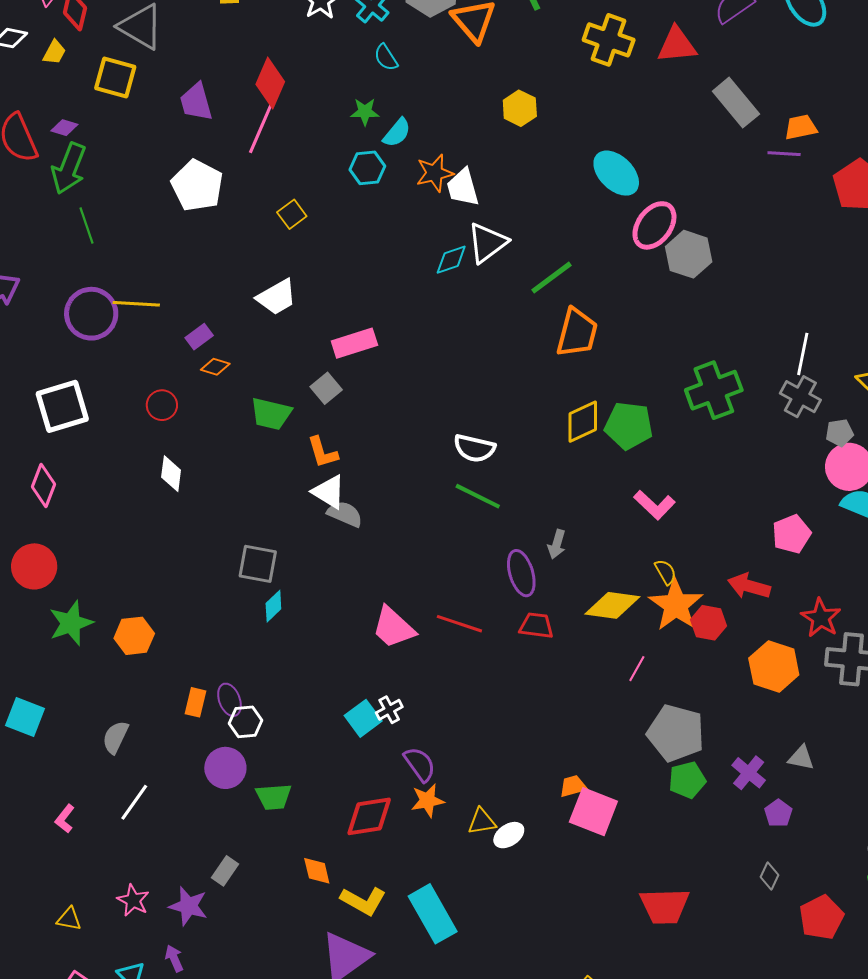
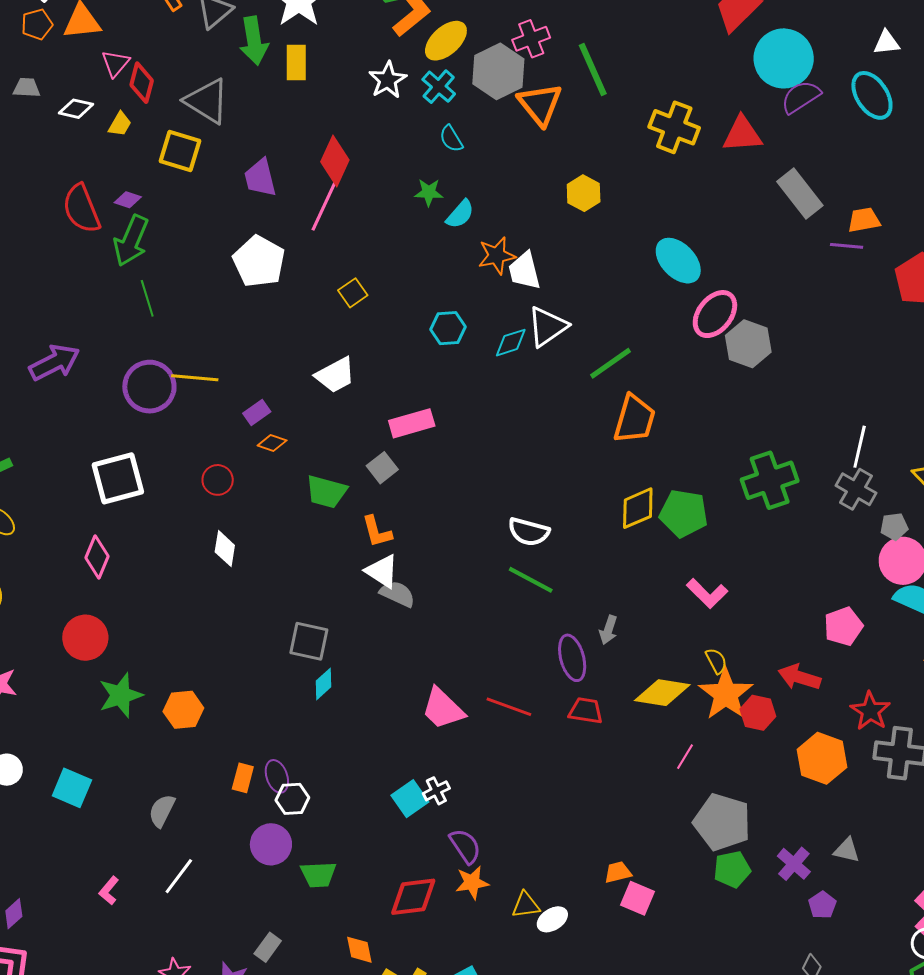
cyan hexagon: (367, 168) -> (448, 328), moved
pink square: (593, 812) -> (638, 898), size x0.7

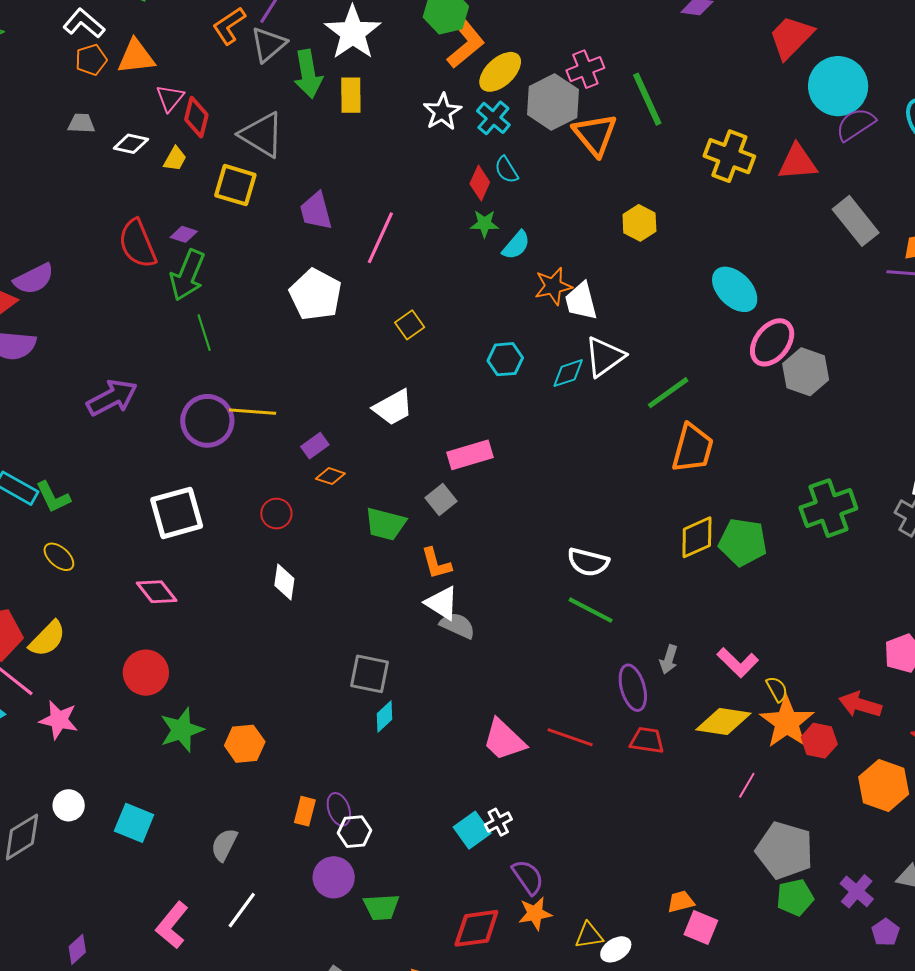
red diamond: (335, 161) -> (480, 183), moved, size x0.7
pink diamond: (97, 557) -> (157, 592), turned -60
pink L-shape: (707, 593) -> (738, 662), moved
pink L-shape: (109, 891) -> (172, 925), size x1.6

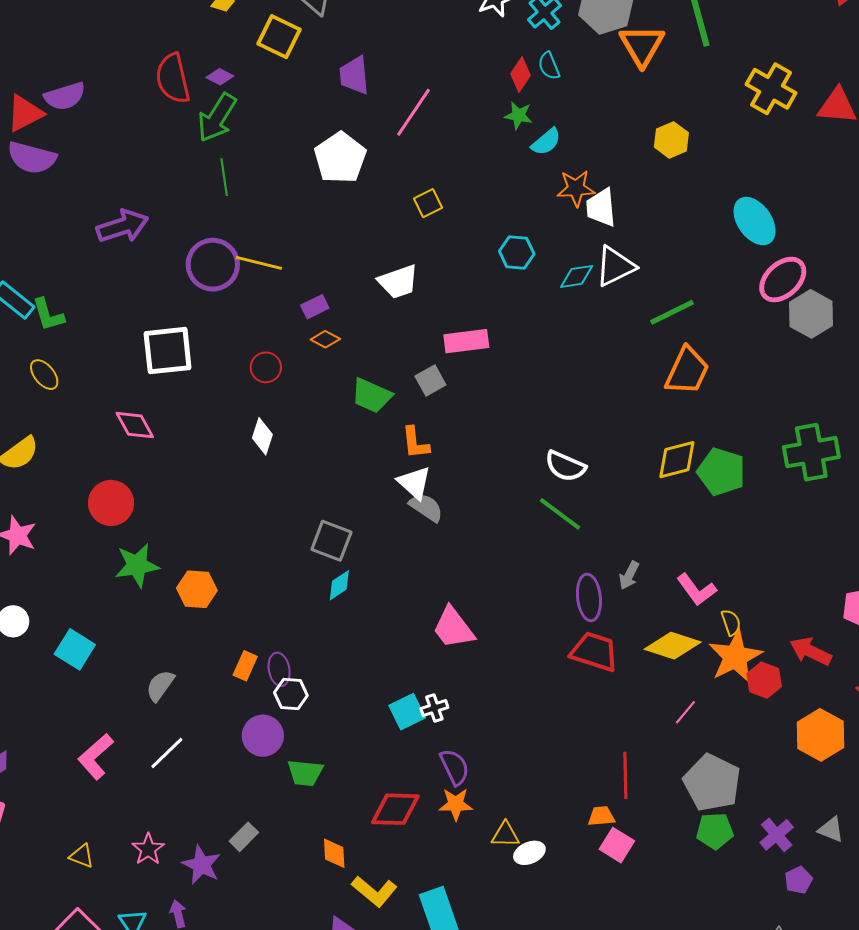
red line: (570, 737) -> (625, 775), moved, turned 60
red trapezoid: (647, 740) -> (594, 652), size x1.4

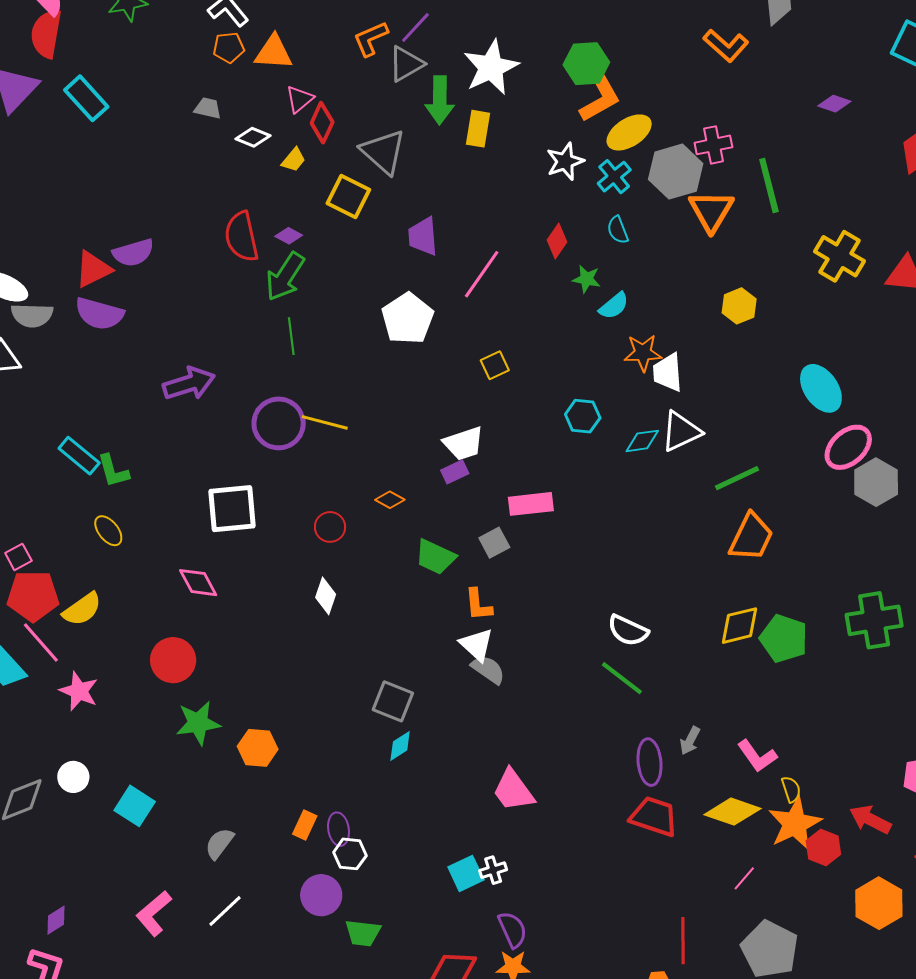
red diamond: (520, 74) -> (557, 241), moved
purple rectangle: (315, 307) -> (455, 472), moved

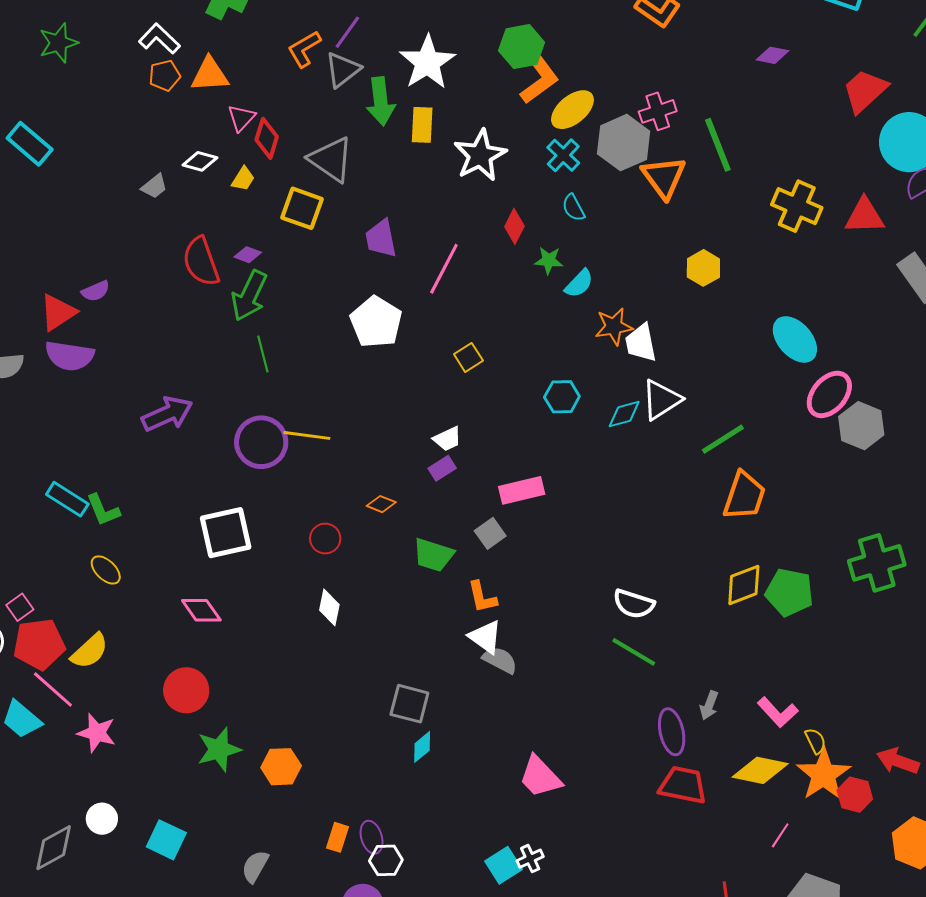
gray trapezoid: (208, 108) -> (154, 186), moved, turned 136
white star: (565, 161) -> (480, 155), moved, size x1.4
purple semicircle: (133, 253) -> (96, 291), size x0.7
white trapezoid: (464, 443) -> (447, 439), size x0.7

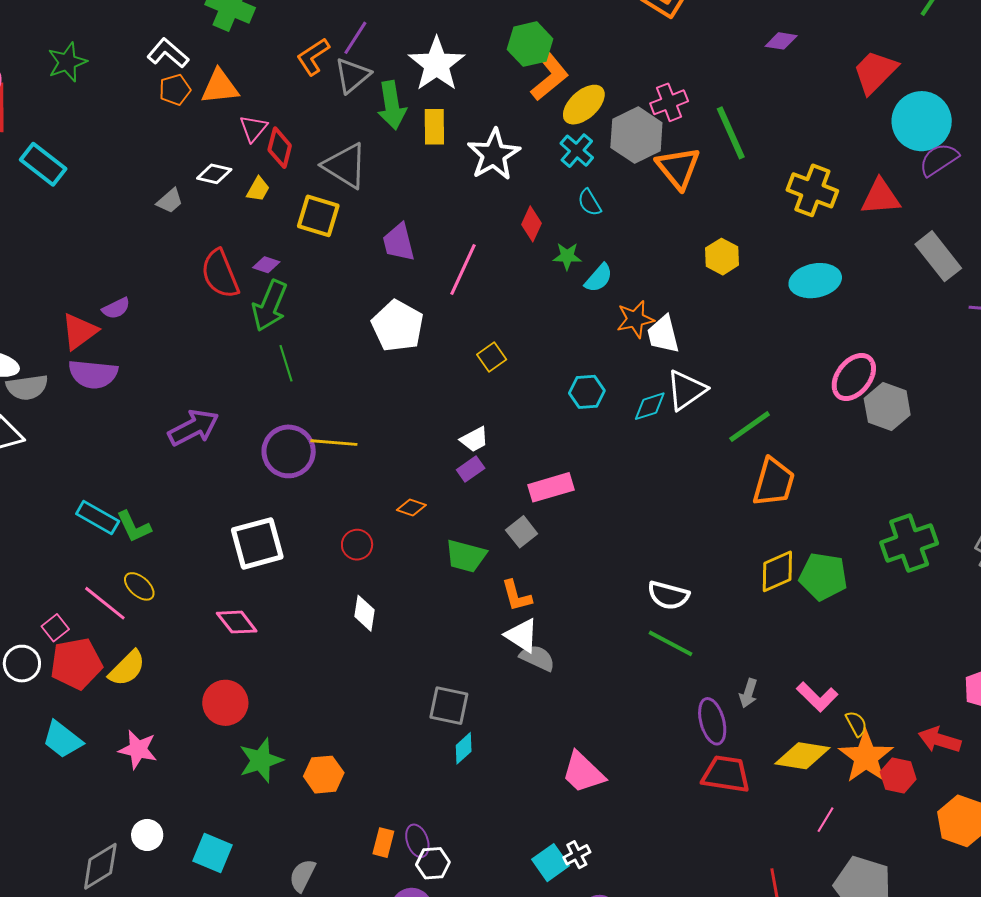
cyan ellipse: (795, 339) -> (815, 281), moved, turned -57
pink line: (53, 689) -> (105, 603), moved

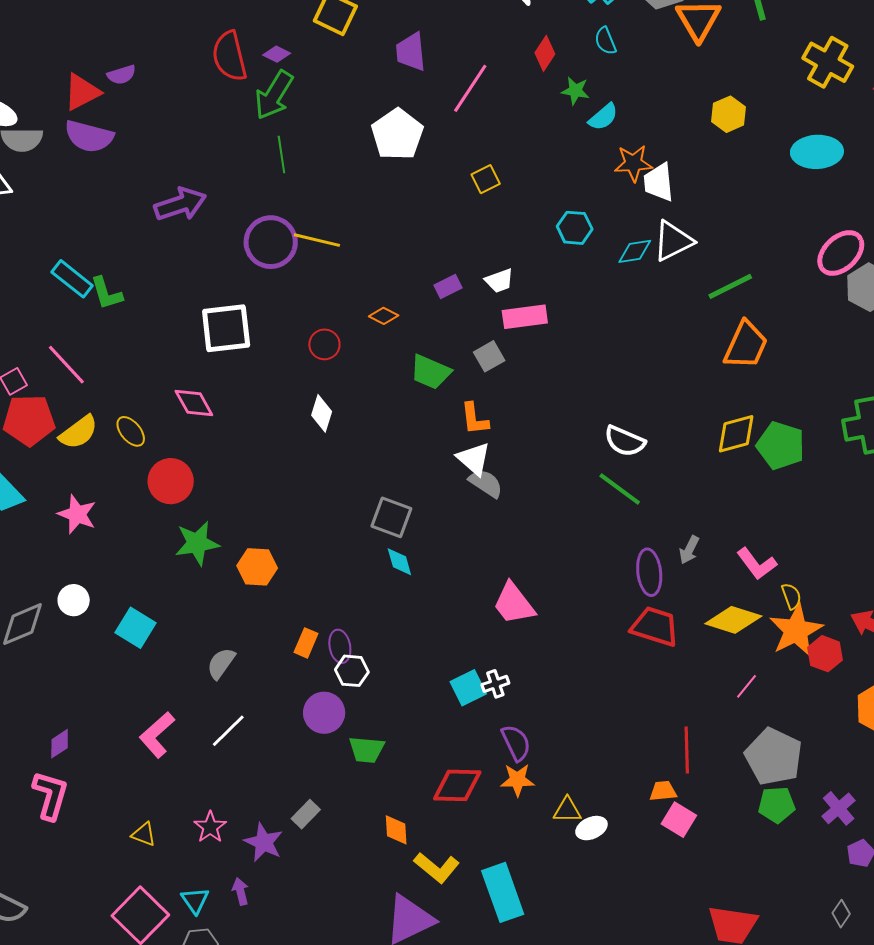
white trapezoid: (474, 439) -> (499, 281), moved
yellow ellipse: (139, 586) -> (131, 431), moved
cyan diamond: (464, 748) -> (399, 562), turned -72

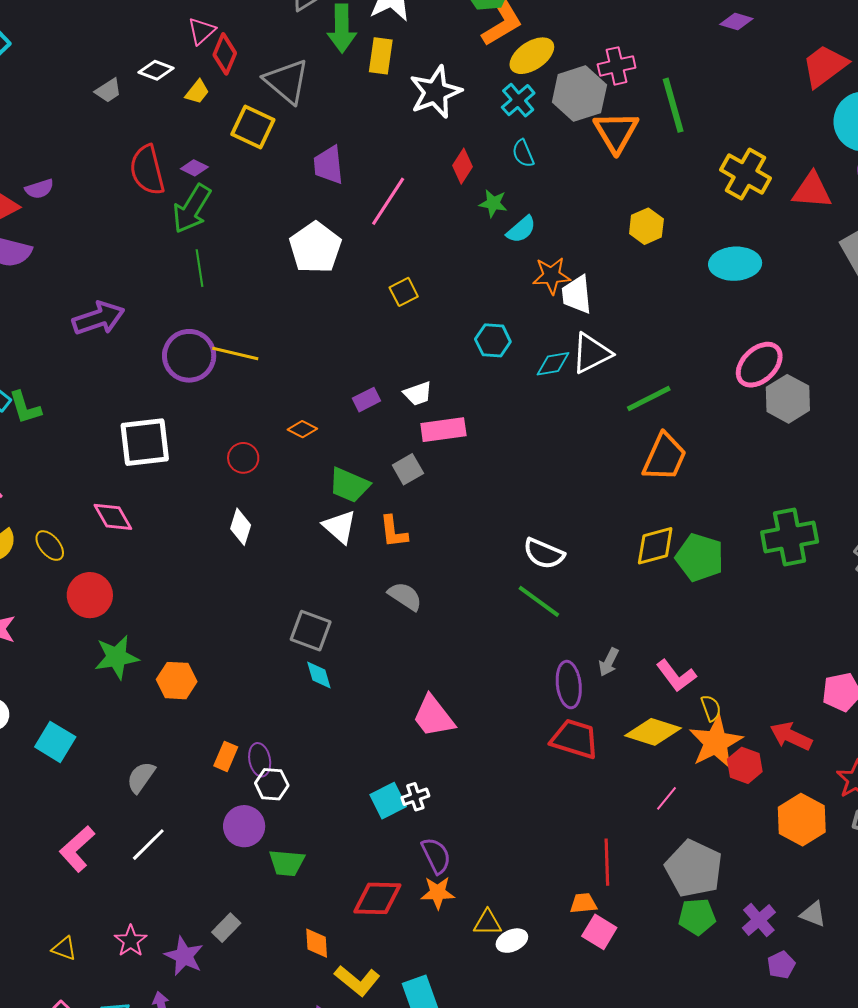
white triangle: (474, 459) -> (340, 527), moved

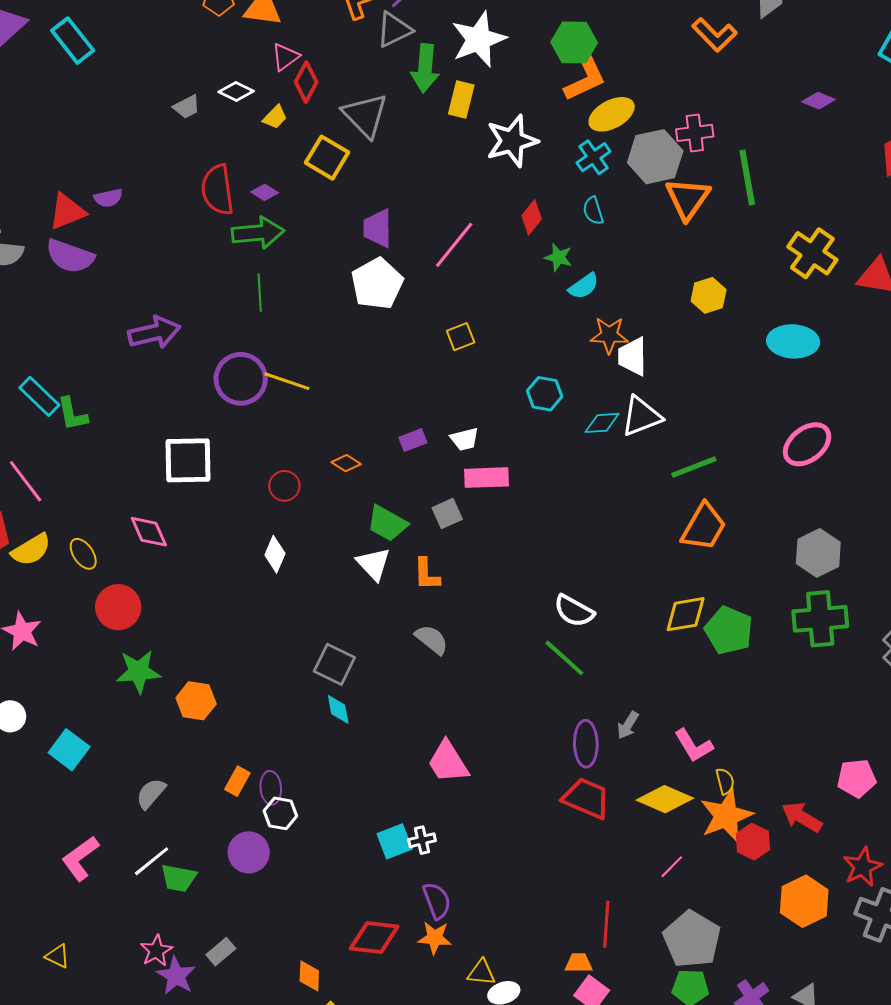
purple trapezoid: (329, 165) -> (378, 228), moved
green arrow: (192, 209) -> (258, 233), turned -132
gray hexagon: (788, 399) -> (818, 553), moved
green trapezoid: (287, 863) -> (178, 878), moved
pink star: (131, 941) -> (156, 951), moved

